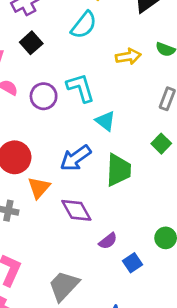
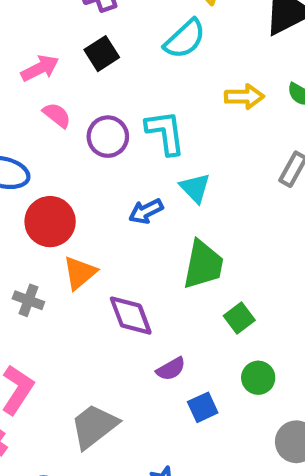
green square: (161, 144) -> (239, 318), moved
blue arrow: (76, 158) -> (146, 211), moved, size x0.7

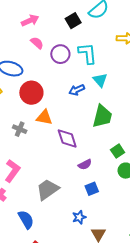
black square: (102, 54) -> (73, 21), moved
orange triangle: (80, 273) -> (44, 117), turned 48
green square: (239, 318) -> (118, 151), moved
blue square: (203, 407) -> (92, 189), moved

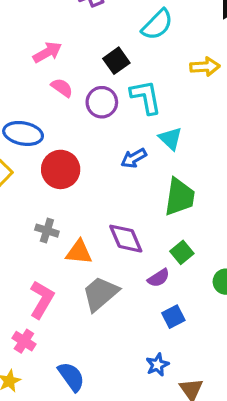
black square: (73, 21) -> (116, 61), moved
orange triangle: (44, 117) -> (79, 252), moved
green square: (118, 151) -> (182, 252), moved
gray trapezoid: (48, 190) -> (100, 294), moved

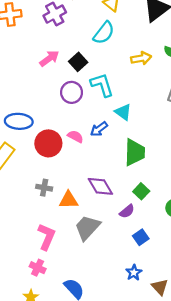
pink arrow: (47, 52) -> (49, 58), moved
pink semicircle: (62, 88) -> (75, 136), moved

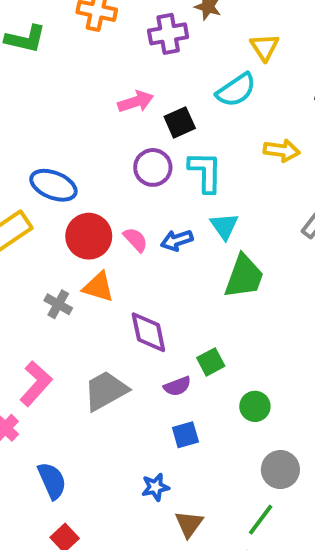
green trapezoid: (135, 152) -> (244, 277), moved
orange triangle: (69, 200) -> (98, 287), moved

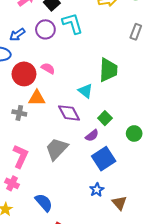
cyan triangle: (224, 226) -> (85, 91), moved
blue arrow: (177, 240) -> (17, 35), moved
blue square: (185, 435) -> (104, 159), size x1.6

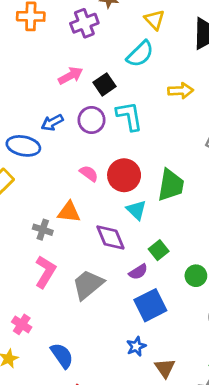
red circle: (24, 74) -> (124, 175), moved
pink L-shape: (20, 156) -> (45, 272), moved

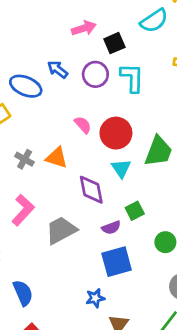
blue arrow: (52, 123) -> (58, 69), turned 55
gray cross: (43, 230) -> (25, 159), moved

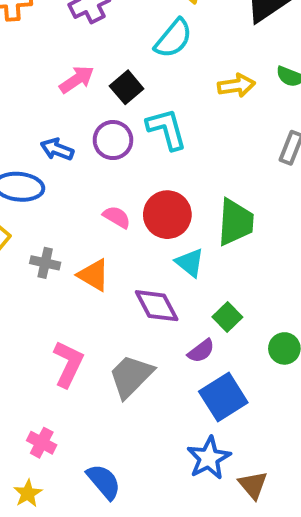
orange triangle: (57, 158) -> (94, 275), turned 30
gray cross: (25, 159) -> (45, 263), moved
blue star: (95, 298) -> (209, 458), size x1.5

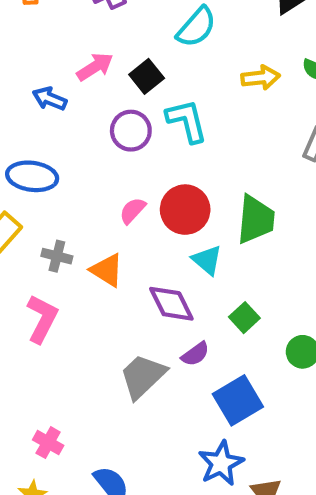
blue arrow: (57, 149) -> (50, 99), moved
pink semicircle: (117, 217) -> (133, 211), turned -80
purple semicircle: (201, 351) -> (195, 354), moved
pink L-shape: (68, 364) -> (42, 319), moved

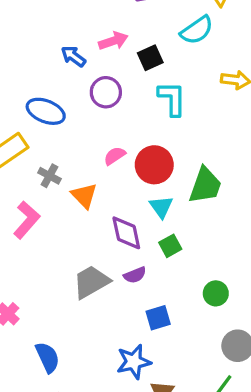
purple circle: (131, 131) -> (106, 92), moved
green square: (244, 318) -> (170, 246), moved
blue square: (238, 400) -> (158, 318), size x0.7

